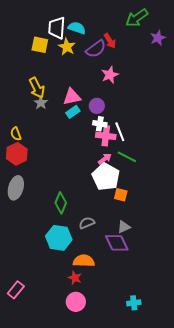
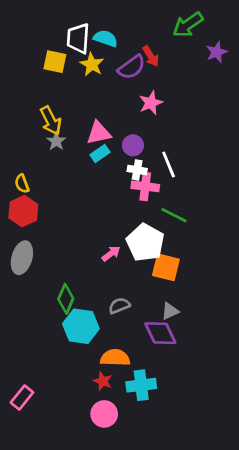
white line: (120, 132) -> (169, 164), moved
pink arrow: (105, 159) -> (111, 254), moved
orange square: (121, 195) -> (166, 267), size x1.5
green diamond: (61, 203) -> (66, 299), moved
cyan cross: (134, 303) -> (141, 385), moved, size x1.5

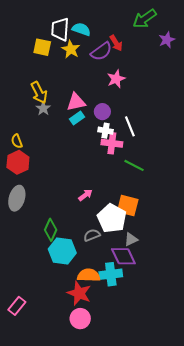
white pentagon: (145, 243) -> (112, 218), moved
red star: (103, 381) -> (79, 293), size x1.6
cyan cross: (141, 385) -> (111, 274), moved

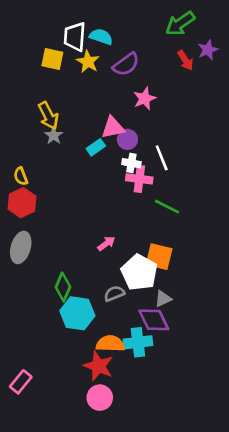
red arrow: (116, 43) -> (185, 60), moved
pink triangle: (76, 102) -> (113, 128), moved

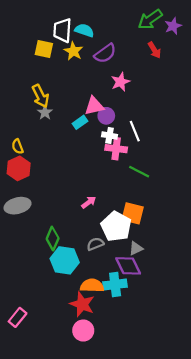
purple star: (208, 50) -> (173, 26), moved
gray ellipse: (21, 247) -> (18, 206), turned 60

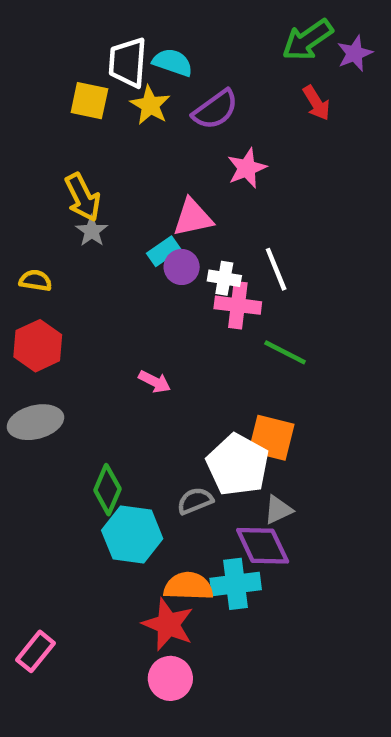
purple circle: (106, 116) -> (182, 267), moved
yellow semicircle: (18, 146) -> (35, 280), moved, turned 120
pink arrow: (89, 202) -> (155, 382), moved, turned 64

